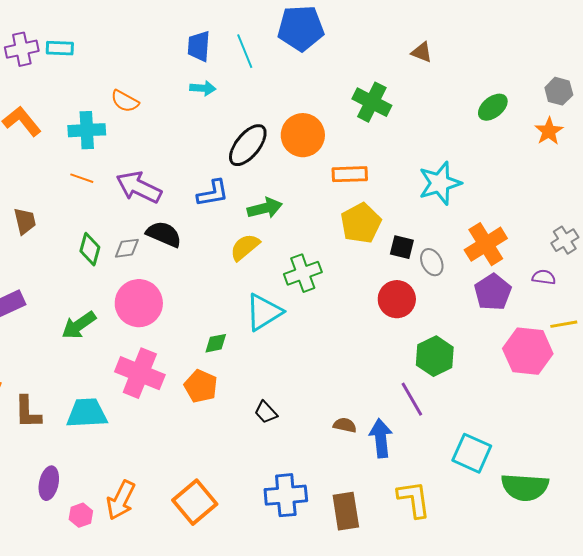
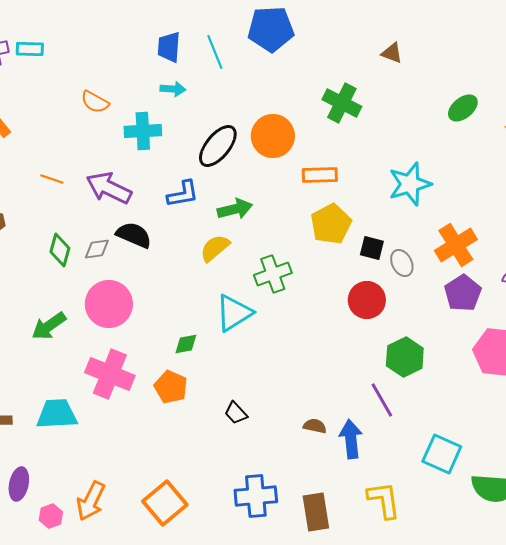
cyan cross: (87, 130) -> (143, 131), moved

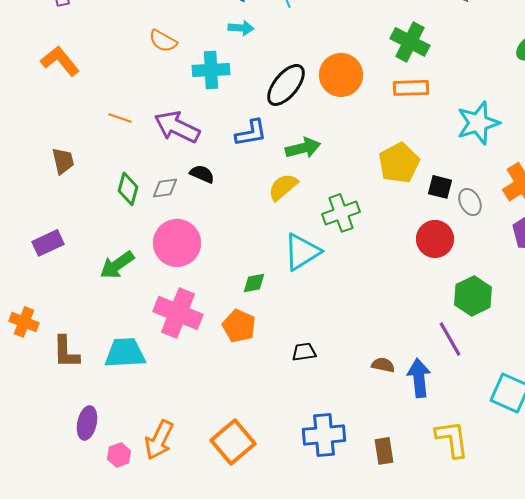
orange rectangle: (320, 175) -> (411, 88), moved
black semicircle: (134, 235) -> (202, 174), size x0.7
black trapezoid: (236, 413) -> (304, 352), turned 125
brown rectangle: (316, 512) -> (384, 451), size x0.7

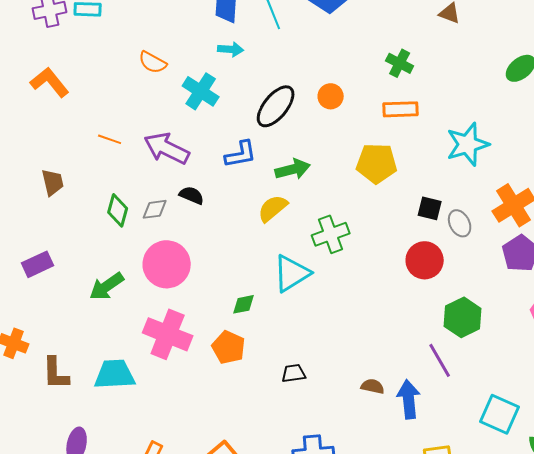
green cross: (410, 42) -> (400, 63), size x0.7
cyan cross: (211, 70) -> (201, 91), turned 36
orange circle: (341, 75) -> (331, 96), size x0.6
yellow pentagon: (399, 163) -> (377, 163), moved, turned 30

